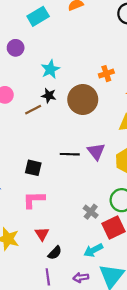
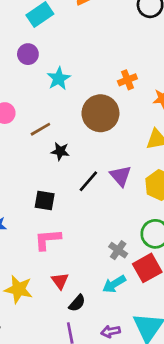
purple circle: (16, 48) -> (28, 54), moved
black star: (49, 96) -> (60, 151), moved
black line: (70, 154) -> (88, 181), turned -48
cyan arrow: (93, 250) -> (114, 284), moved

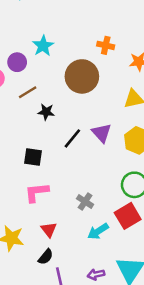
purple circle: (28, 54) -> (17, 62), moved
orange cross: (127, 80) -> (106, 45), turned 35
gray cross: (118, 250) -> (85, 201), moved
black semicircle: (77, 303) -> (46, 257), moved

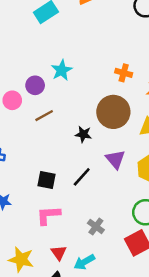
brown circle: (82, 76) -> (113, 112), moved
black star: (46, 112) -> (83, 134), moved
black line: (72, 138) -> (82, 177), moved
cyan arrow: (98, 231) -> (84, 262), moved

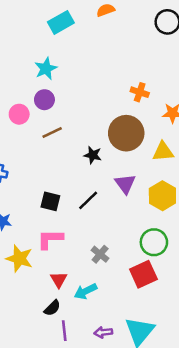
cyan star: (62, 70) -> (46, 69), moved
yellow star: (21, 259) -> (19, 258), moved

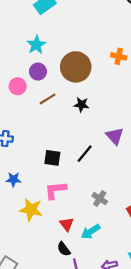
brown circle: (126, 133) -> (76, 67), moved
black star: (93, 155) -> (81, 105), moved
black semicircle: (52, 308) -> (64, 249), turned 104

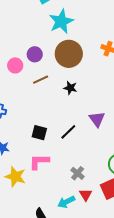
cyan star: (36, 45) -> (61, 21), moved, size x1.4
red triangle: (67, 224) -> (86, 195), moved

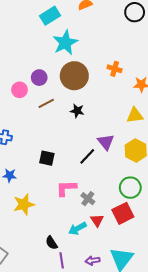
black line: (68, 132) -> (87, 156), moved
pink L-shape: (39, 162) -> (66, 188), moved
yellow star: (15, 177) -> (24, 204), turned -30

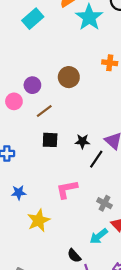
cyan star: (65, 43) -> (89, 17), moved
brown circle: (74, 76) -> (69, 77), size x0.7
black star: (77, 111) -> (82, 141), moved
black square: (47, 158) -> (50, 140), moved
pink L-shape: (66, 188) -> (67, 189), moved

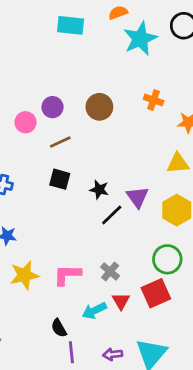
cyan rectangle: (33, 19) -> (71, 25), turned 35
pink L-shape: (67, 189) -> (67, 275), moved

